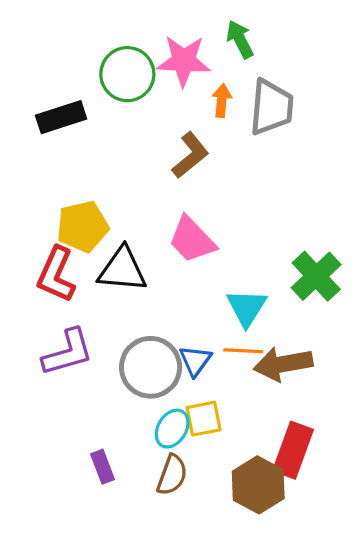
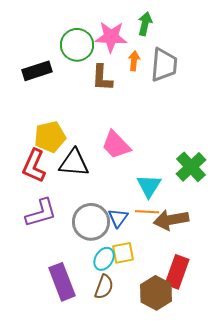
green arrow: (240, 39) -> (145, 24), turned 40
brown L-shape: (190, 155) -> (102, 78), moved, turned 132
purple rectangle: (102, 467) -> (62, 282), size x1.8

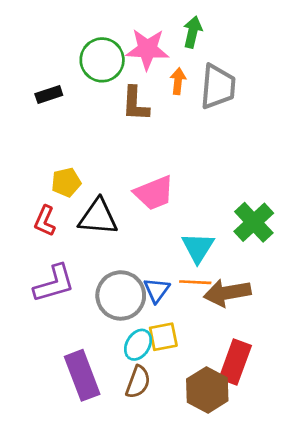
black rectangle: (37, 71) -> (49, 95), size x0.7
yellow pentagon: (50, 137) -> (66, 182), size x0.7
pink trapezoid: (116, 145) -> (154, 193), turned -68
red L-shape: (34, 166) -> (45, 221), size x0.7

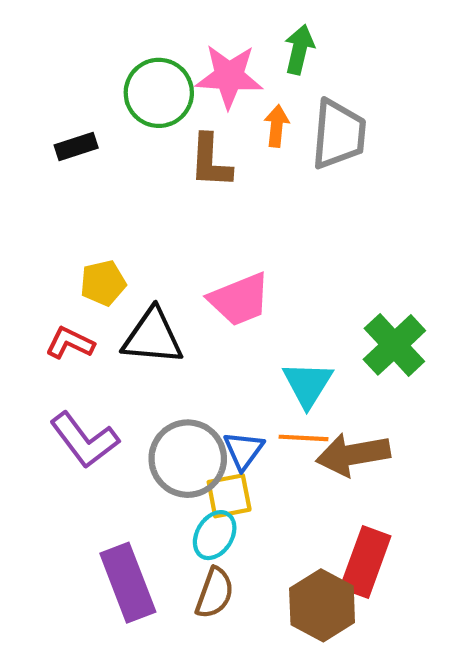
red L-shape: (45, 221) -> (70, 343), turned 92
purple L-shape: (54, 284) -> (84, 440), turned 69
yellow square: (163, 337) -> (229, 496), moved

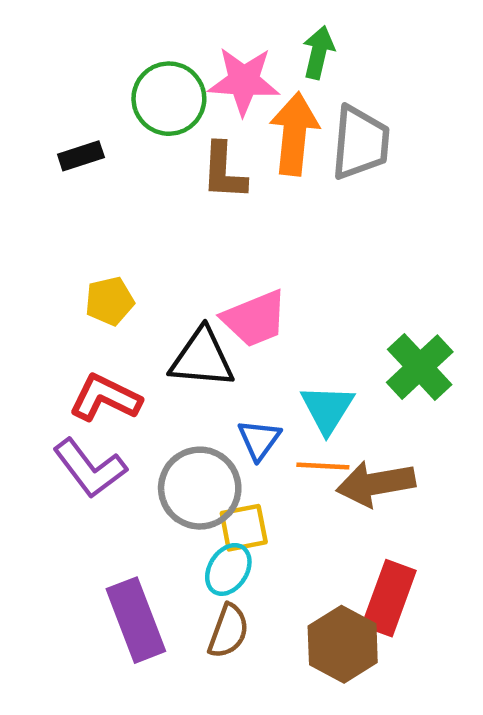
orange arrow: (277, 126) -> (294, 134), size x1.8
black triangle: (153, 337) -> (202, 358), moved
red L-shape: (70, 343) -> (105, 398), moved, size x1.4
blue triangle: (244, 450) -> (259, 440), moved

